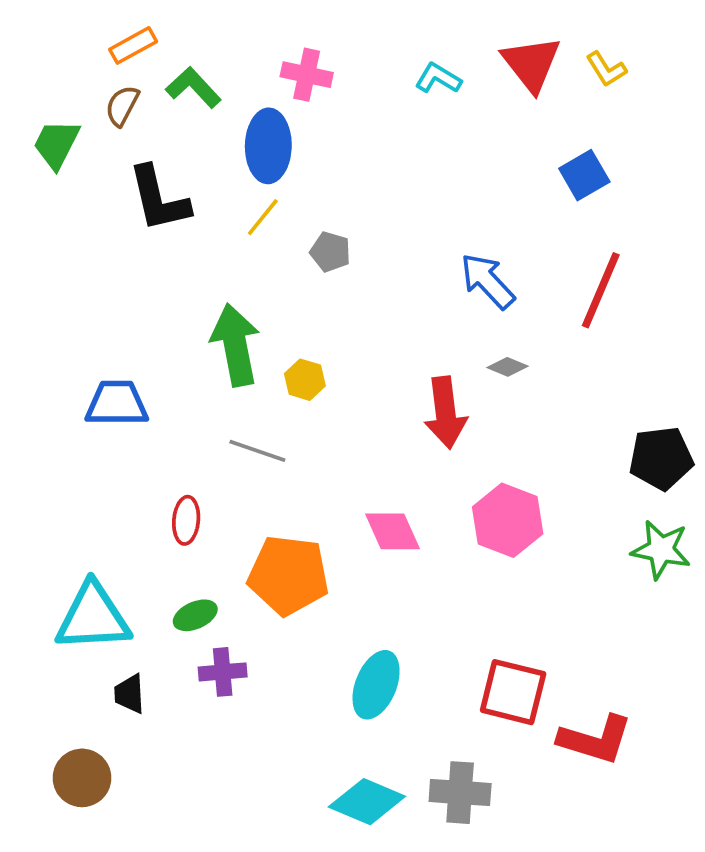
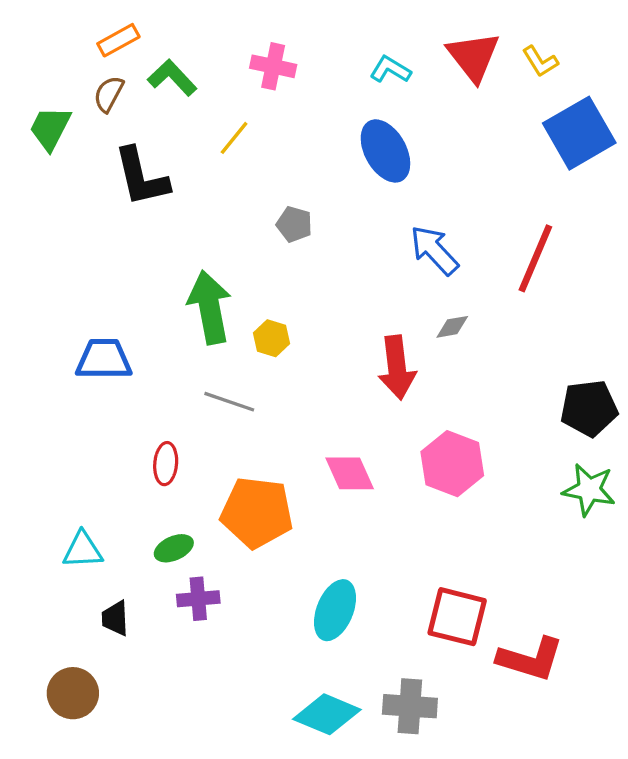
blue ellipse: (268, 146) -> (385, 151), moved, turned -30
blue square: (584, 175) -> (579, 133), moved, size x1.6
yellow line: (263, 217) -> (234, 138), moved
gray diamond: (508, 367) -> (452, 327), turned -32
cyan triangle: (93, 617) -> (83, 550), size x0.6

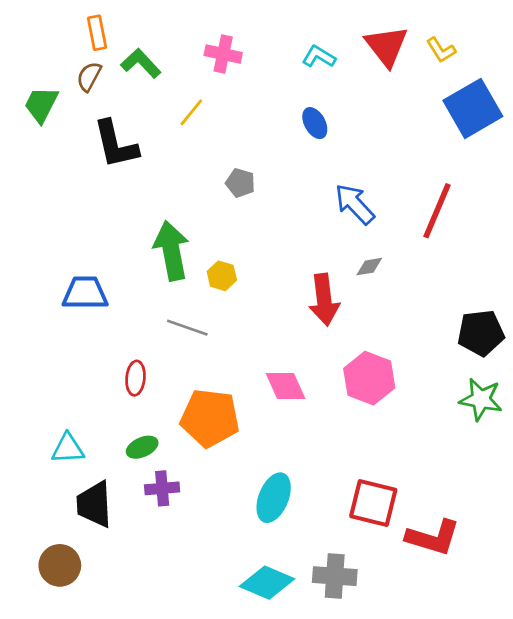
orange rectangle: (118, 40) -> (97, 33), turned -72
blue ellipse: (385, 151) -> (315, 123), size x0.6
black trapezoid: (115, 618) -> (94, 504), size x1.6

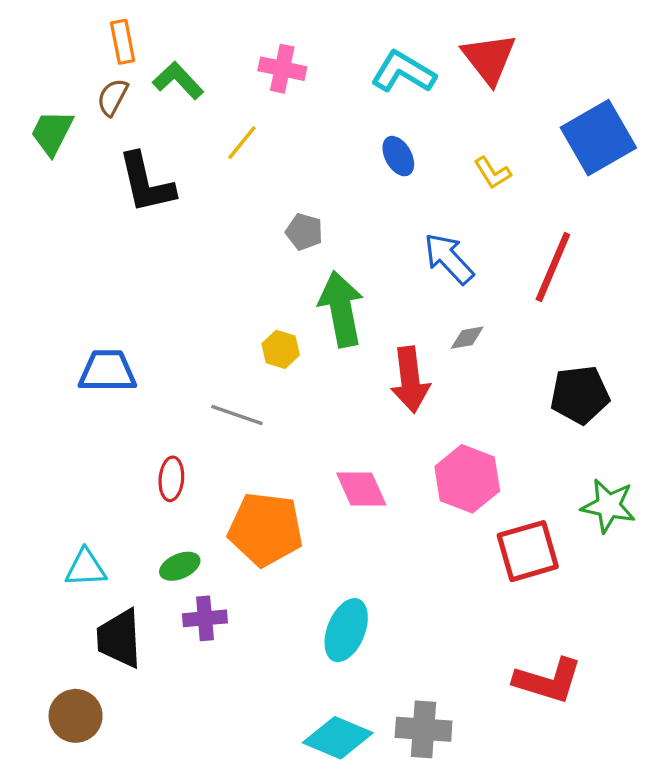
yellow L-shape: (441, 50) -> (492, 173), moved
cyan L-shape: (319, 57) -> (403, 72), size x1.5
green arrow: (171, 251) -> (341, 309), moved
black pentagon: (481, 333) -> (580, 395), moved
red square: (373, 503) -> (528, 551), moved, turned -30

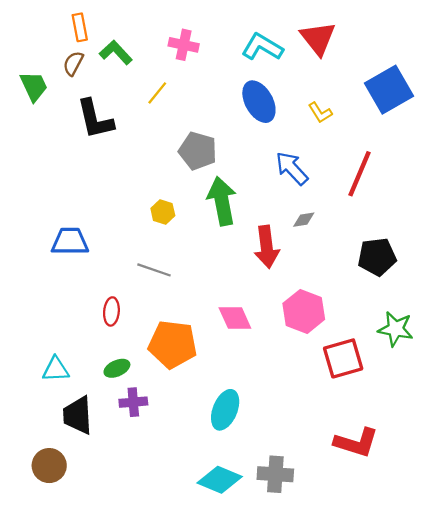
green trapezoid: (52, 133) -> (34, 86), turned 128
blue ellipse: (398, 156) -> (259, 102), size x1.6
gray pentagon: (304, 232) -> (198, 151), size x1.6
yellow hexagon: (281, 349) -> (163, 212), moved

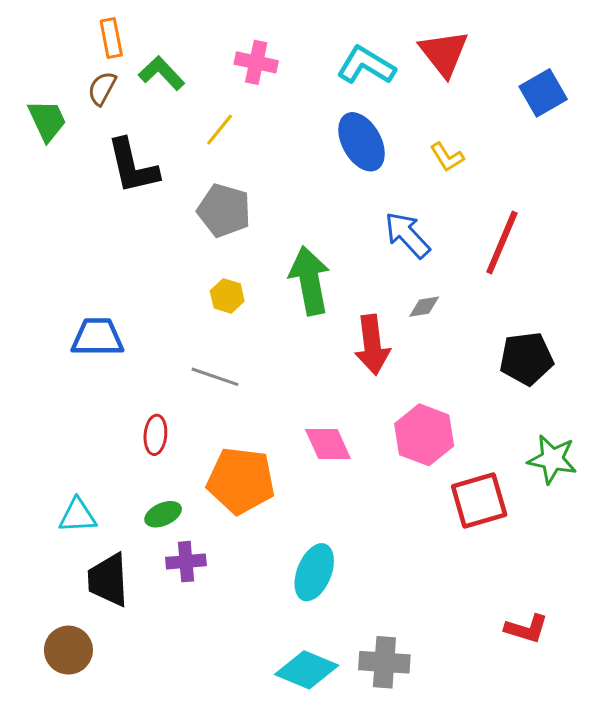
blue square: (389, 90) -> (543, 93), moved, size x0.7
gray pentagon: (198, 151) -> (224, 210), moved
red L-shape: (356, 443) -> (526, 629), moved, size x0.7

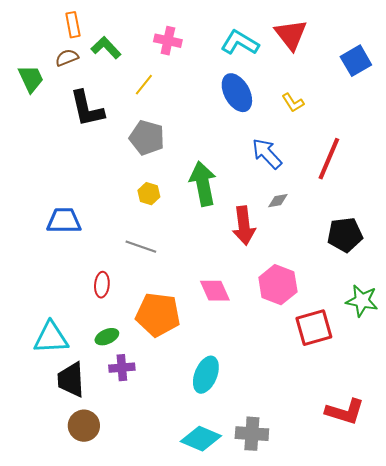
brown semicircle: (102, 88) -> (67, 58), turned 40
cyan triangle: (78, 516) -> (51, 338), size x1.4
red L-shape: (526, 629) -> (345, 412), size x1.4
brown circle: (68, 650) -> (84, 426), moved

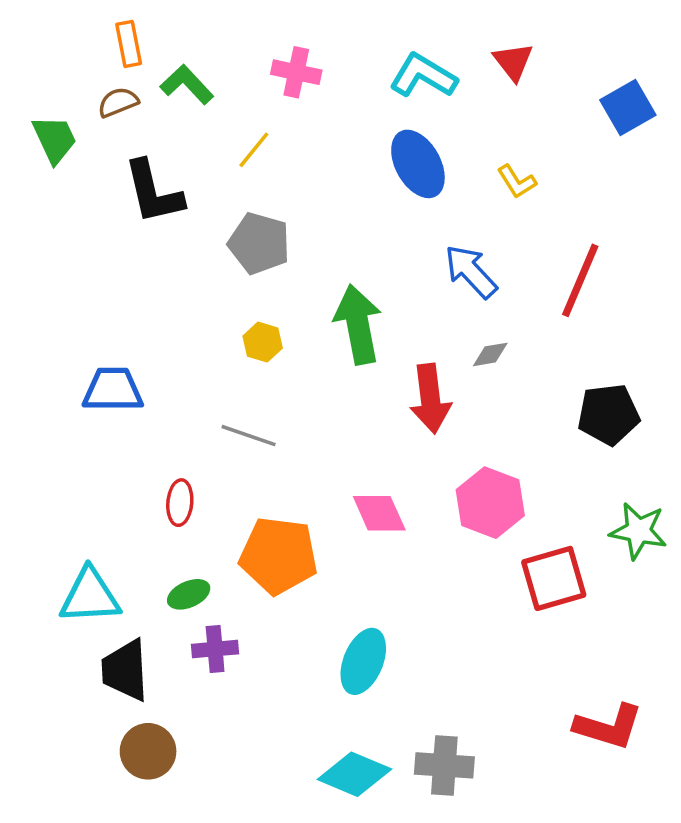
red triangle: (291, 35) -> (513, 62), size x0.7

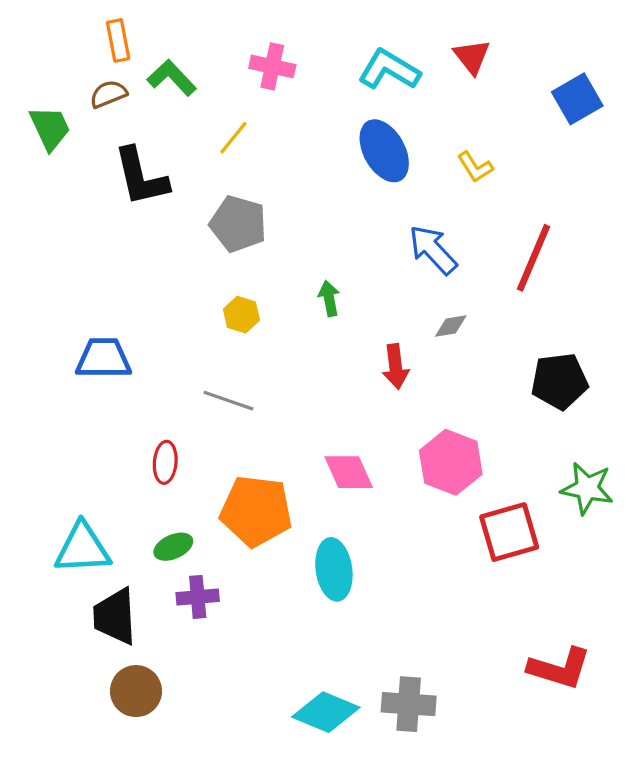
green arrow: (358, 324) -> (329, 298), size x0.5
red arrow: (430, 399) -> (396, 367), size x0.7
cyan ellipse: (363, 661) -> (334, 569), moved, turned -30

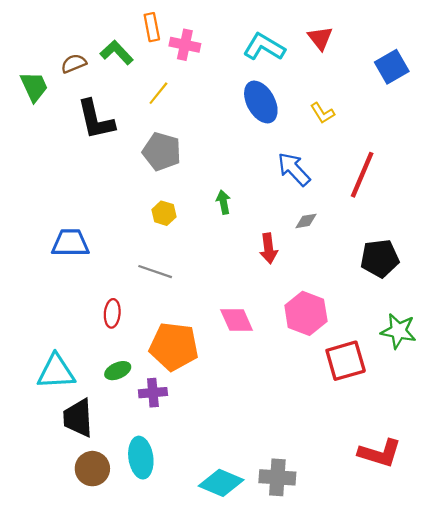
orange rectangle: (118, 40) -> (152, 27), moved
cyan ellipse: (334, 569) -> (141, 458), moved
purple cross: (198, 597) -> (153, 393), moved

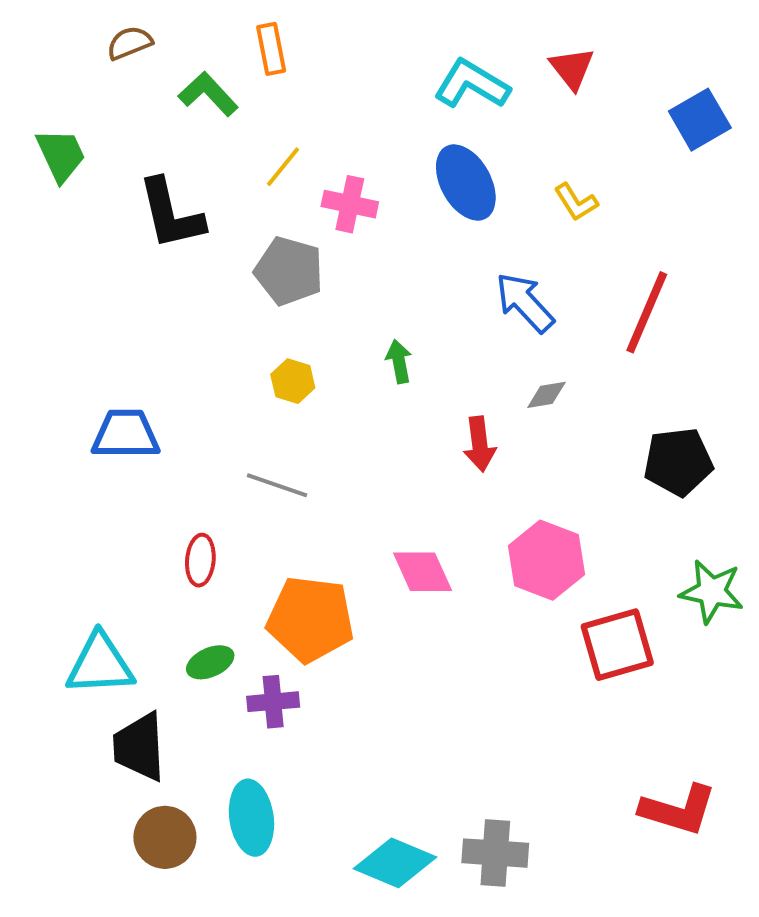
pink cross: (185, 45) -> (350, 204), moved
brown semicircle: (74, 63) -> (130, 43), moved

